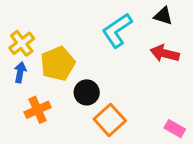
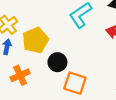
orange square: (110, 120) -> (75, 83), turned -30

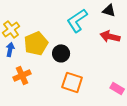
black circle: (57, 62) -> (61, 53), moved

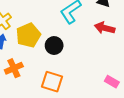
orange square: (72, 82) -> (52, 82), moved

